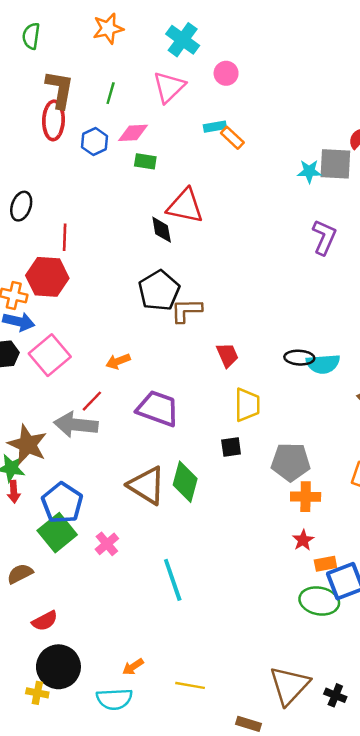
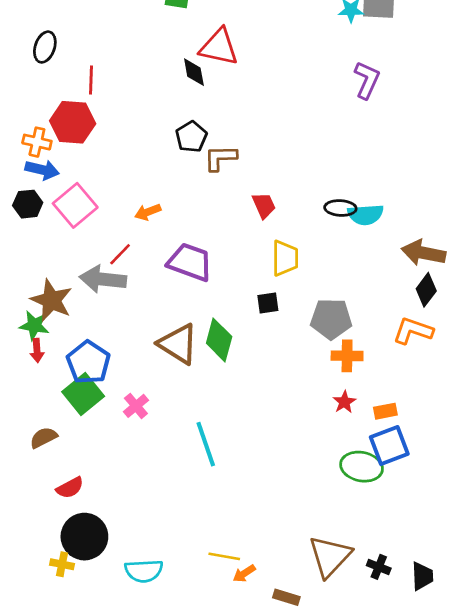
black pentagon: (159, 291) -> (191, 137), size x0.7
orange rectangle: (325, 564) -> (385, 411), moved
orange arrow: (133, 667) -> (244, 573), moved

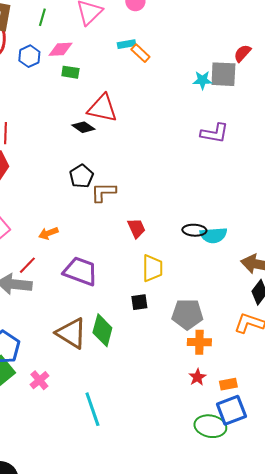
black diamond: (194, 72) -> (83, 127), turned -45
purple L-shape: (367, 80) -> (214, 133), turned 76

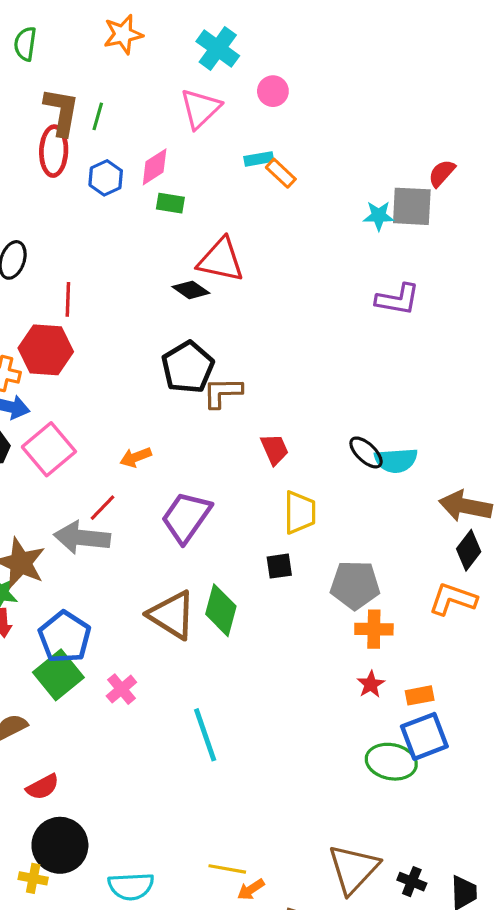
green line: (42, 17) -> (98, 116), moved
pink diamond: (60, 49) -> (155, 167), turned -30
black pentagon: (81, 176) -> (188, 367), size x1.4
black ellipse: (194, 230) -> (366, 452), turned 40
purple trapezoid: (80, 271) -> (186, 517), turned -75

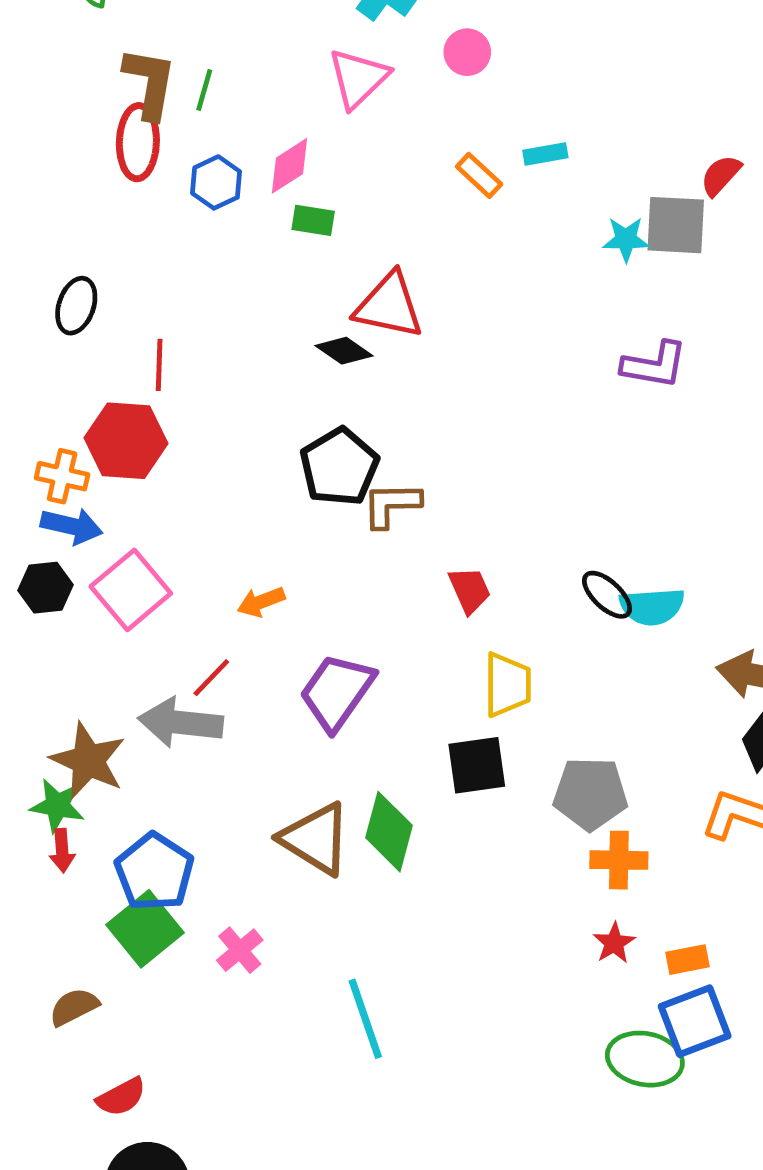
cyan rectangle: (259, 159) -> (545, 154), moved
black square: (279, 566) -> (477, 765), size x1.5

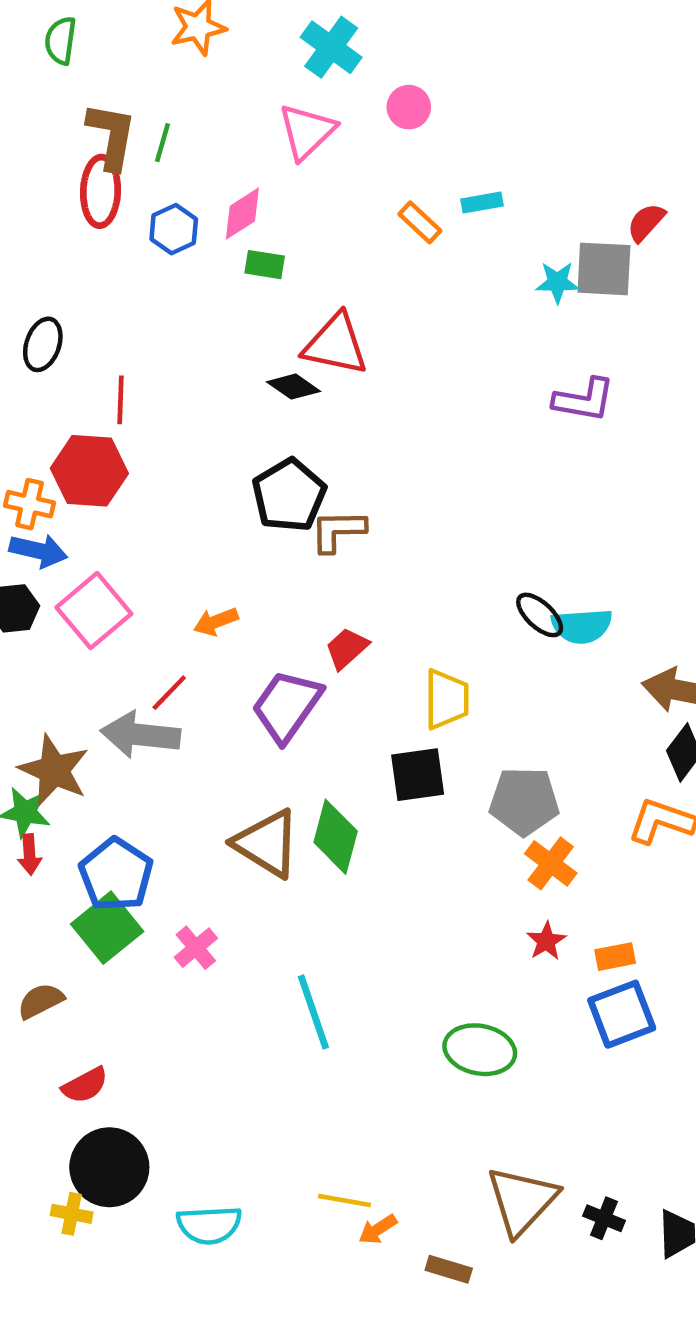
red trapezoid: (470, 590) -> (347, 648), moved, turned -108
orange cross: (619, 860) -> (551, 863), turned 36
green ellipse: (645, 1059) -> (480, 1050), moved

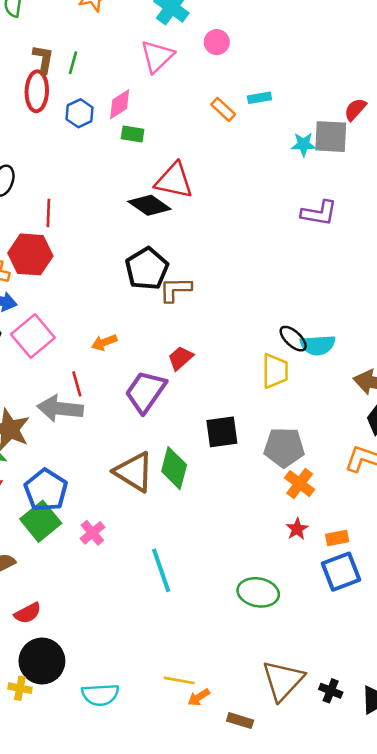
brown L-shape: (112, 136) -> (43, 59), size x0.7
black diamond: (293, 387) -> (149, 205), size x1.4
red line: (169, 693) -> (77, 384), turned -60
yellow trapezoid: (446, 699) -> (275, 371), moved

